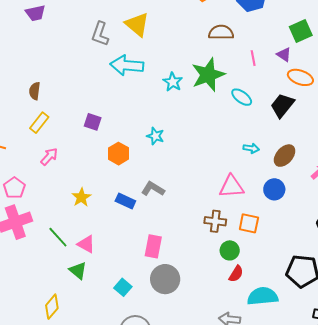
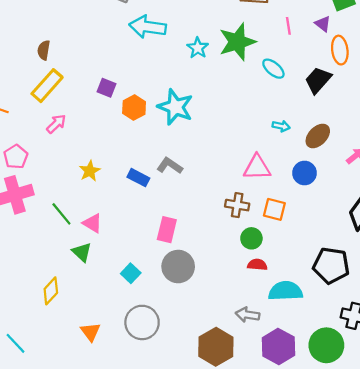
orange ellipse: (300, 77) -> (340, 50), turned 60
yellow rectangle: (39, 123) -> (47, 86), size x1.4
cyan star: (155, 136) -> (175, 107), size x1.8
orange hexagon: (118, 154) -> (134, 108), moved
red semicircle: (236, 274) -> (257, 265), turned -120

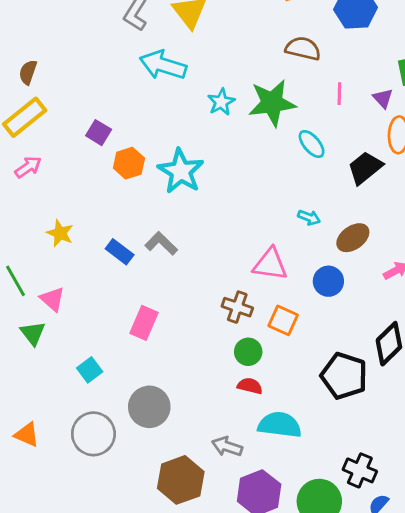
yellow star: (90, 171) -> (60, 233), turned -30
black pentagon: (331, 265) -> (344, 376), moved
gray circle: (178, 267) -> (149, 407), moved
orange triangle: (90, 332) -> (27, 435), turned -40

